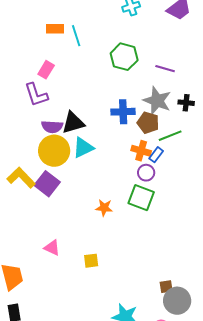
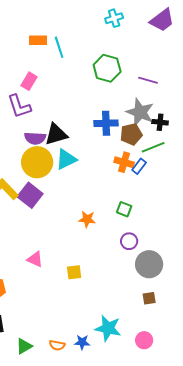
black cross: (186, 103) -> (160, 122), moved
brown pentagon: (148, 123) -> (131, 134), turned -30
purple circle: (146, 173) -> (129, 241), moved
green square: (141, 198) -> (124, 209), size x0.6
gray circle: (177, 301) -> (149, 264), moved

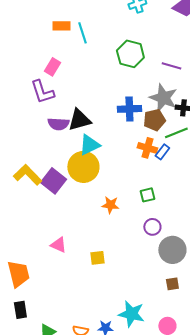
yellow circle: (37, 162) -> (83, 167), moved
green square: (124, 209) -> (147, 195), turned -35

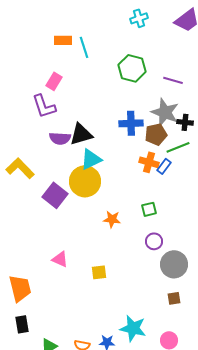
yellow L-shape: (27, 175) -> (20, 168), moved

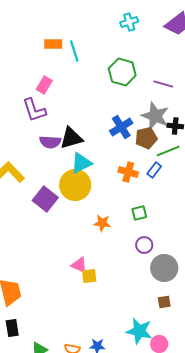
blue cross: (131, 123) -> (121, 127), turned -30
orange cross: (149, 162) -> (128, 172), moved
pink triangle: (60, 259) -> (79, 265), moved
cyan star: (133, 328) -> (139, 331), moved

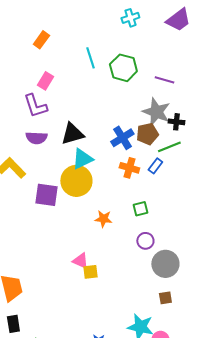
orange rectangle: (53, 44) -> (41, 40), moved, turned -54
cyan line: (74, 51) -> (90, 58), moved
blue cross: (121, 127) -> (122, 138), moved
purple semicircle: (50, 142) -> (36, 138), moved
purple square: (45, 199) -> (46, 195), turned -30

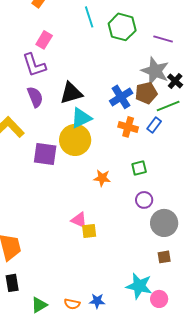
black cross: (176, 122) -> (175, 81), turned 35
purple semicircle: (36, 138) -> (35, 97), turned -115

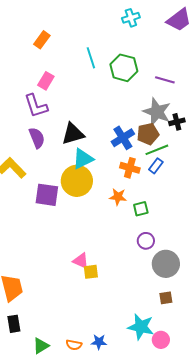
black cross: (175, 81) -> (177, 122), turned 35
green line: (168, 106) -> (157, 150), moved
orange star: (102, 178) -> (118, 197), moved

